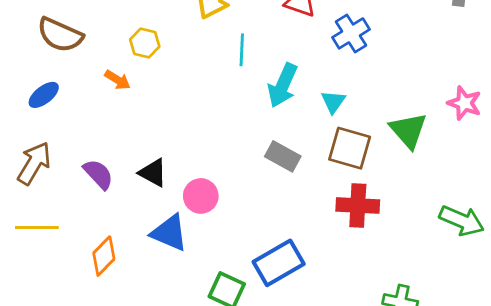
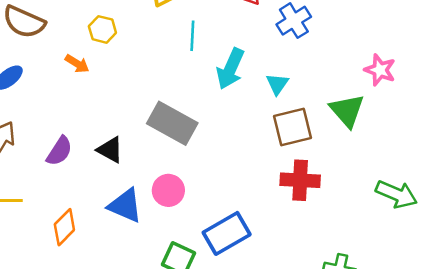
pink star: (464, 103) -> (380, 70), moved
brown square: (350, 148) -> (293, 127), turned -30
gray rectangle: (283, 156) -> (172, 123), moved, size x1.5
purple semicircle: (98, 174) -> (59, 151), turned 76
pink circle: (201, 196) -> (168, 190), moved

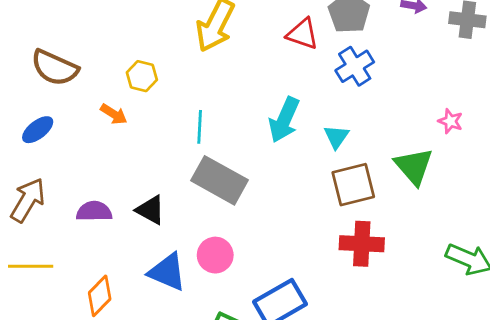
cyan line: (192, 36) -> (200, 127), moved
pink star: (380, 70) -> (450, 121), size x0.7
purple semicircle: (59, 151) -> (94, 211), turned -124

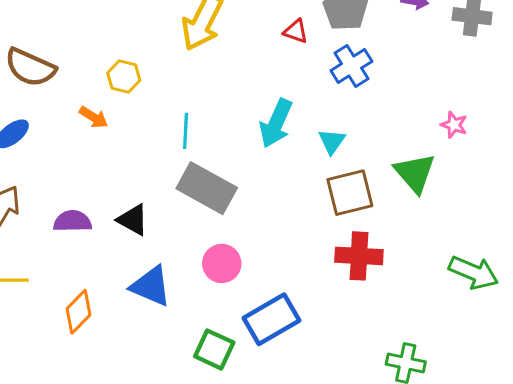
red triangle: (303, 34) -> (296, 31), size x0.7
pink circle: (215, 255) -> (222, 263), moved

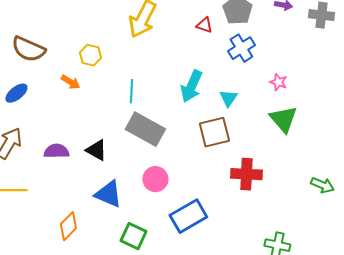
pink star: (454, 125) -> (278, 82), moved
brown square: (350, 193) -> (214, 132), moved
green arrow: (474, 273) -> (322, 185), size x0.7
orange diamond: (79, 312) -> (68, 226), moved
green square: (214, 349) -> (133, 236), moved

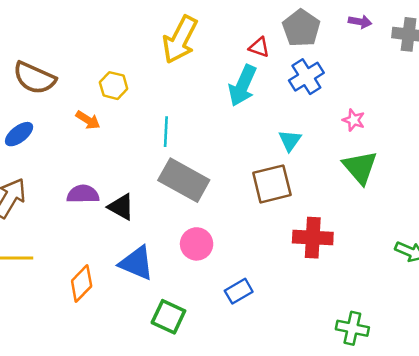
cyan arrow: (191, 86) -> (243, 86), moved
purple semicircle: (56, 151) -> (83, 194), moved
blue rectangle: (188, 216) -> (239, 291), size x0.6
orange diamond: (68, 226) -> (82, 284), moved

